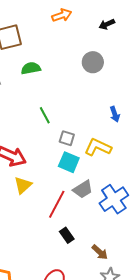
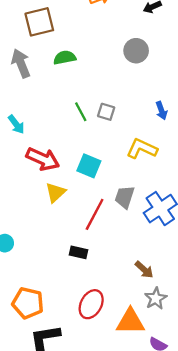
gray square: (67, 138) -> (106, 112), moved
cyan square: (69, 162) -> (89, 166), moved
gray trapezoid: (83, 189) -> (125, 197), turned 140
black rectangle: (67, 235) -> (78, 252), moved, turned -42

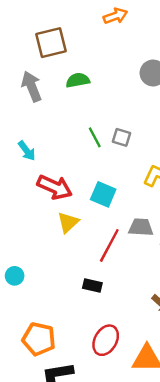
gray trapezoid: (125, 197) -> (141, 227), turned 75

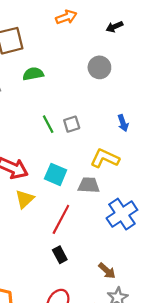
gray square: (121, 137) -> (72, 124), turned -35
gray trapezoid: (141, 227) -> (89, 185), moved
black rectangle: (92, 286) -> (60, 255), moved, turned 49

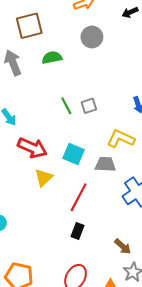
gray circle: (99, 67) -> (92, 37), moved
black rectangle: (60, 255) -> (78, 231), turned 49

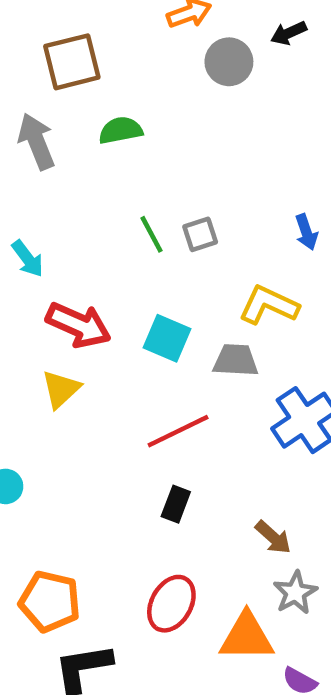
gray circle: (92, 37) -> (229, 62), moved
yellow triangle: (44, 178) -> (61, 389), moved
red line: (79, 197) -> (178, 431), turned 36

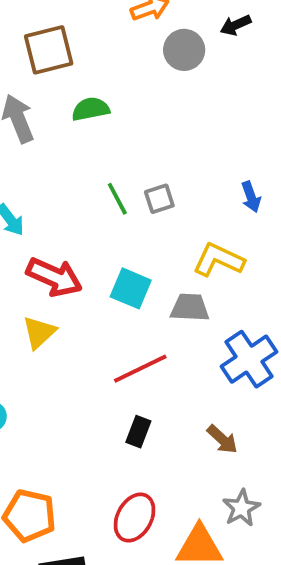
brown arrow: (273, 537) -> (222, 439), moved

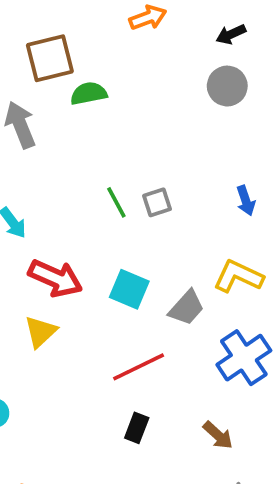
gray circle: (184, 50) -> (227, 86), moved
green semicircle: (91, 109) -> (89, 93), moved
yellow L-shape: (218, 260) -> (238, 276), moved
gray trapezoid: (190, 308) -> (187, 308), turned 129

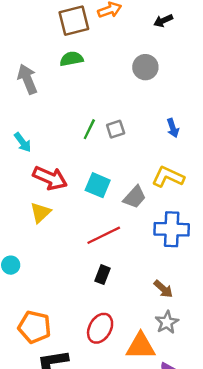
brown square: (50, 58) -> (74, 21), moved
gray circle: (227, 86) -> (145, 67), moved
green line: (116, 202) -> (89, 129), turned 54
blue cross: (244, 358) -> (172, 229), turned 36
brown arrow: (218, 435) -> (163, 289), moved

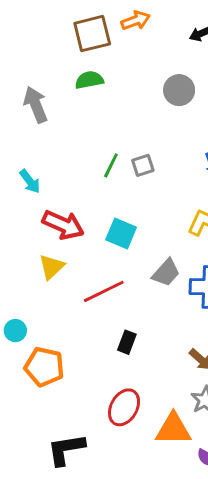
gray trapezoid: (135, 197) -> (166, 273), moved
red line: (104, 235) -> (104, 291), moved
orange pentagon: (35, 327) -> (44, 367), moved

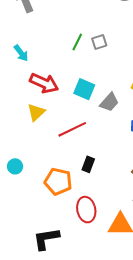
gray trapezoid: (166, 273) -> (109, 102), moved
cyan circle: (15, 331) -> (15, 166), moved
orange pentagon: (44, 367) -> (58, 181), moved
red ellipse: (124, 407) -> (86, 210), turned -40

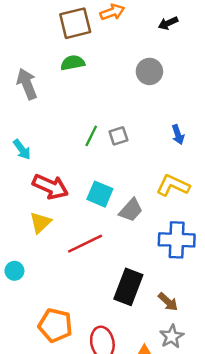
black rectangle: (88, 164) -> (128, 287), moved, size x1.8
cyan circle: (15, 166) -> (14, 271), moved
orange pentagon: (58, 181) -> (55, 325), moved

